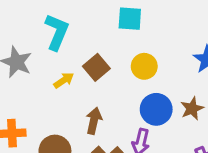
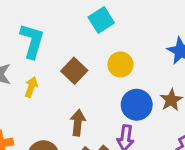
cyan square: (130, 19) -> (101, 20), turned -30
yellow arrow: (64, 80) -> (31, 87), moved, turned -30

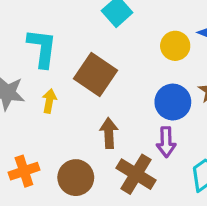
yellow circle: (120, 64) -> (175, 46), moved
brown square: (74, 71) -> (96, 75), size x1.4

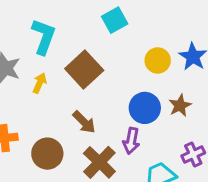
brown arrow: (109, 133) -> (84, 122), turned 125

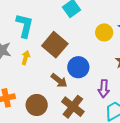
blue circle: (145, 108) -> (78, 67), moved
purple arrow: (131, 141) -> (104, 89), moved

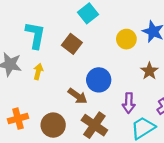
brown square: (55, 45) -> (72, 44), moved, size x0.7

